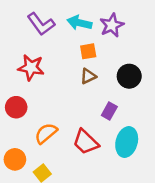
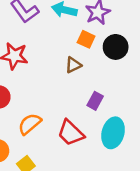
orange square: (88, 51) -> (86, 39), moved, turned 35
black circle: (129, 76) -> (116, 47), moved

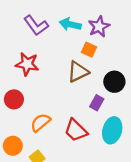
black circle: (116, 47) -> (114, 82), moved
brown triangle: (73, 65) -> (78, 72), size x1.5

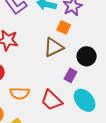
orange semicircle: (40, 123) -> (20, 93), turned -138
cyan ellipse: (112, 130) -> (85, 100), turned -55

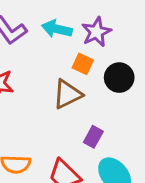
black circle: (87, 56) -> (119, 78), moved

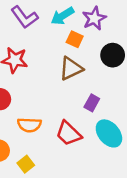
cyan arrow: (57, 29) -> (62, 16), turned -45
orange square: (83, 64) -> (75, 39), moved

